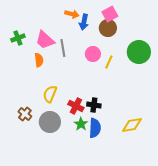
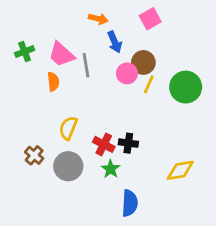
blue arrow: (84, 22) -> (115, 42), moved, turned -35
brown circle: (108, 28) -> (143, 62), moved
green circle: (139, 52) -> (186, 87), moved
blue semicircle: (95, 128) -> (130, 203), moved

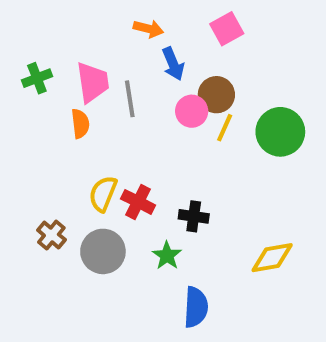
pink trapezoid: (61, 54) -> (93, 82), turned -140
red cross: (104, 144) -> (138, 202), moved

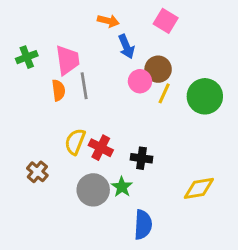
pink square: (227, 29) -> (166, 21), turned -30
gray line: (130, 99) -> (84, 86), moved
gray circle: (103, 251) -> (93, 190), moved

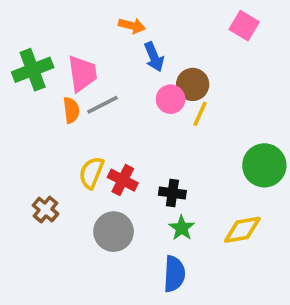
pink square: (166, 21) -> (244, 26), moved
green cross: (27, 57) -> (33, 70), size x1.5
gray line: (84, 86) -> (102, 105), turned 72
green circle: (205, 96) -> (264, 165), moved
green star: (122, 187) -> (182, 228), moved

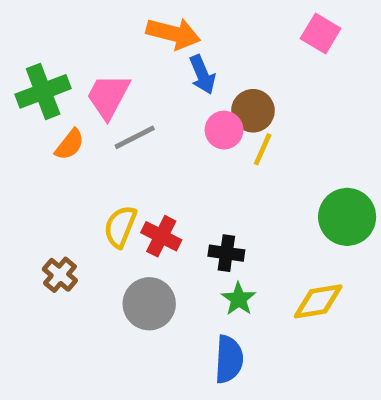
orange arrow: (132, 26) -> (173, 34), size x1.5
pink trapezoid: (82, 73) -> (108, 96), turned -144
orange semicircle: (71, 110) -> (70, 145), moved, turned 45

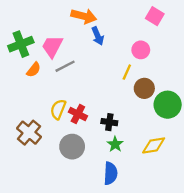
brown circle: (253, 111) -> (144, 88), moved
pink circle: (224, 130) -> (141, 50), moved
brown cross: (60, 275) -> (29, 133), size x1.5

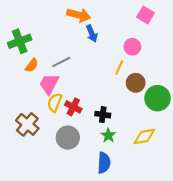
pink trapezoid: (52, 46) -> (49, 84), moved

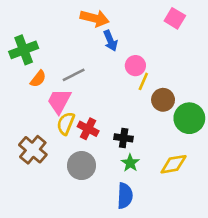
pink circle: (132, 47) -> (135, 66), moved

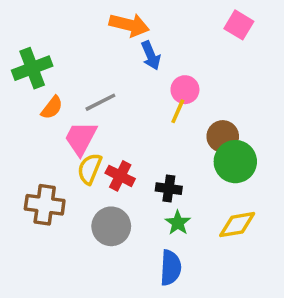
yellow line: (143, 81) -> (178, 111), moved
green circle: (189, 118) -> (235, 162), moved
brown cross: (33, 150) -> (45, 205), turned -32

